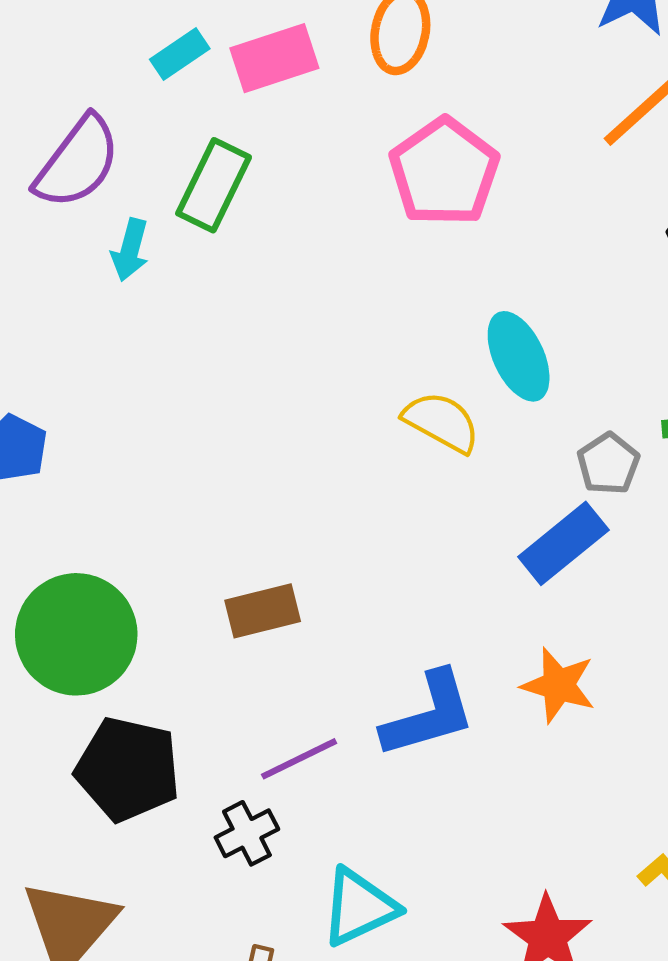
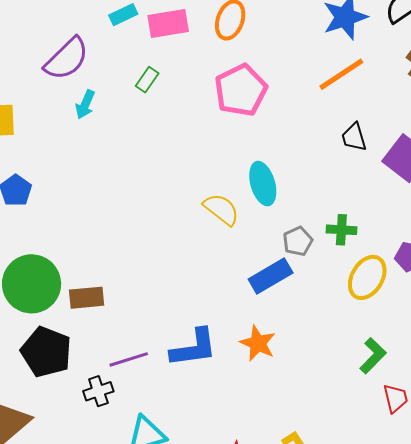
green rectangle: (214, 185) -> (147, 80), moved, size x0.6
brown rectangle: (263, 611) -> (87, 298), moved

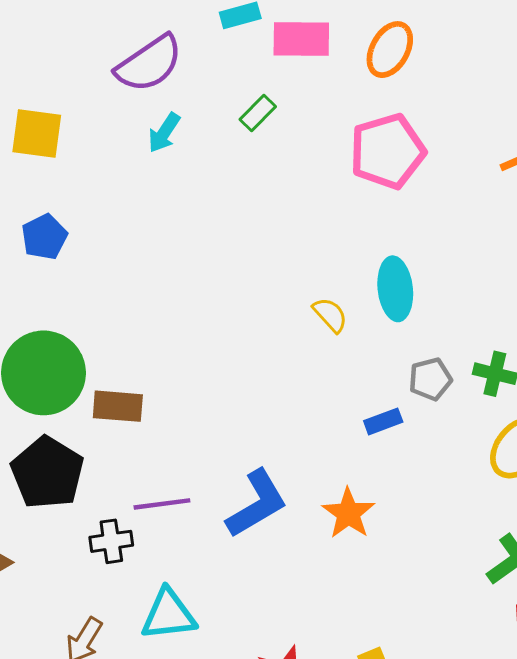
yellow semicircle: (221, 209) -> (330, 315), size x0.7
blue rectangle: (271, 276) -> (383, 421), size x0.6
blue L-shape: (194, 348) -> (257, 504), turned -33

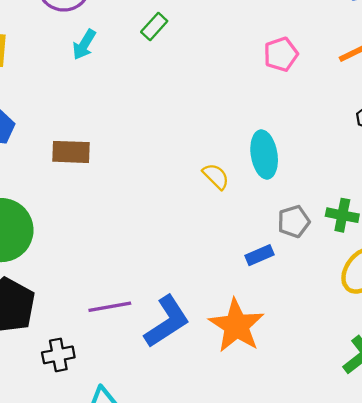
pink pentagon: (387, 151) -> (281, 54), moved, size x0.6
brown rectangle: (118, 406) -> (71, 152), moved
purple line: (162, 504) -> (110, 307), moved
orange star: (348, 513) -> (236, 326), size x1.4

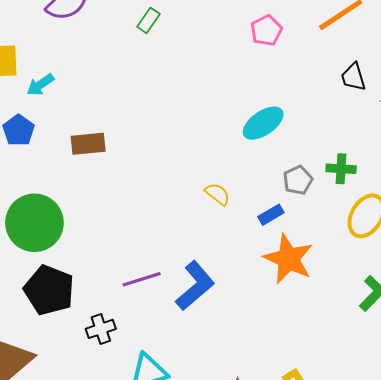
cyan arrow: (84, 45) -> (40, 85), moved, turned 32
cyan ellipse: (264, 154) -> (263, 123), turned 72
yellow semicircle: (216, 176) -> (217, 194), moved
orange star: (236, 326) -> (288, 259), moved

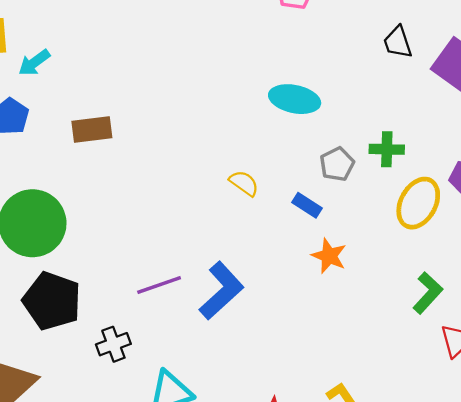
cyan ellipse: (263, 123) -> (295, 99), turned 48
blue rectangle: (271, 215) -> (307, 205), turned 65
orange star: (288, 259) -> (329, 256), size x0.6

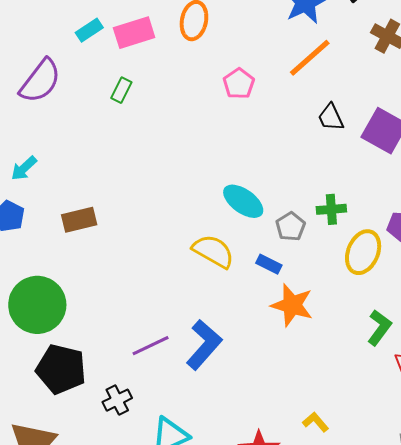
cyan ellipse: (295, 99) -> (243, 201), moved, turned 30
yellow semicircle: (244, 183) -> (213, 251), size x1.6
orange star: (329, 256) -> (292, 305), size x1.4

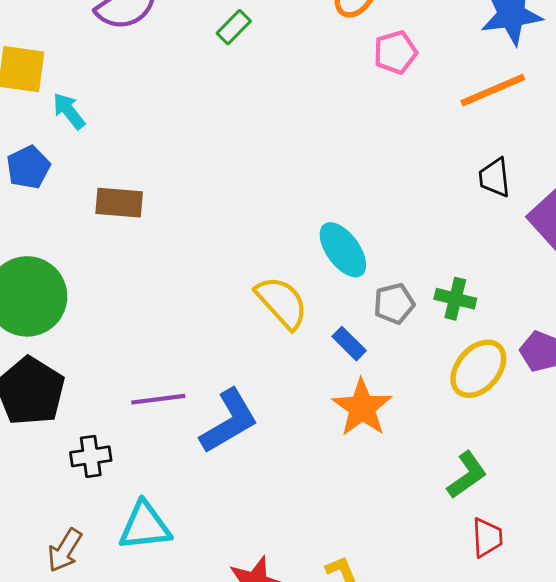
pink pentagon: (239, 84) -> (395, 52), moved
green rectangle: (121, 90) -> (234, 27), moved
cyan arrow: (24, 168) -> (69, 111), turned 76

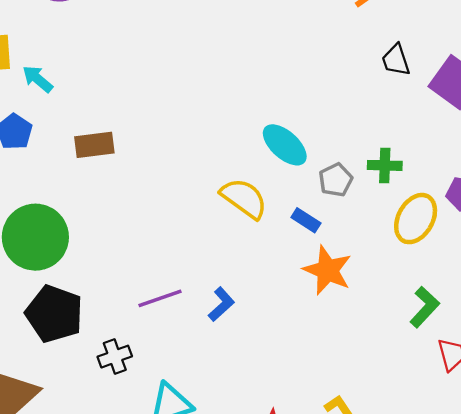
blue L-shape: (229, 421) -> (221, 304), size x0.6

